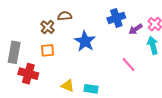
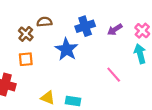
blue cross: (116, 18) -> (85, 26), moved
purple arrow: (136, 29) -> (115, 30), moved

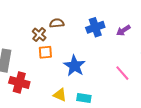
blue star: (66, 49) -> (74, 66), moved
orange square: (26, 59) -> (45, 52), moved

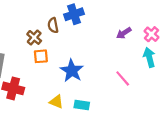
brown semicircle: (57, 23) -> (53, 25), turned -96
blue cross: (95, 27) -> (74, 14), moved

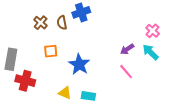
purple arrow: (124, 33) -> (127, 49), moved
brown cross: (34, 37) -> (41, 23), moved
cyan arrow: (149, 57) -> (151, 52), turned -30

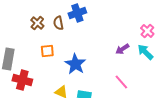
pink line: (126, 72) -> (121, 82), moved

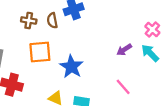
brown cross: (37, 23) -> (29, 21), turned -32
orange square: (47, 51) -> (40, 52), size x1.5

